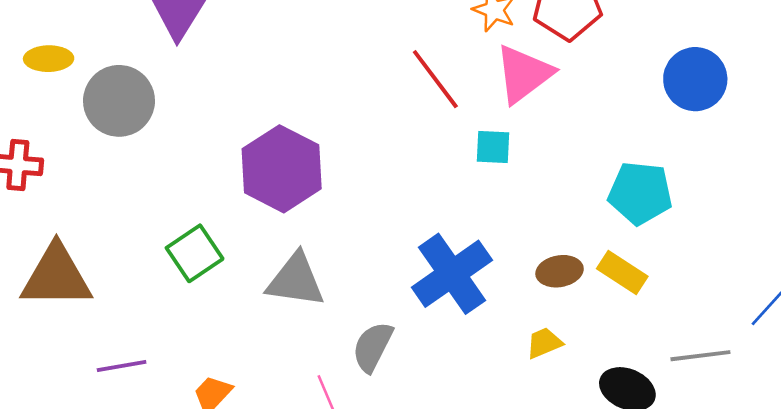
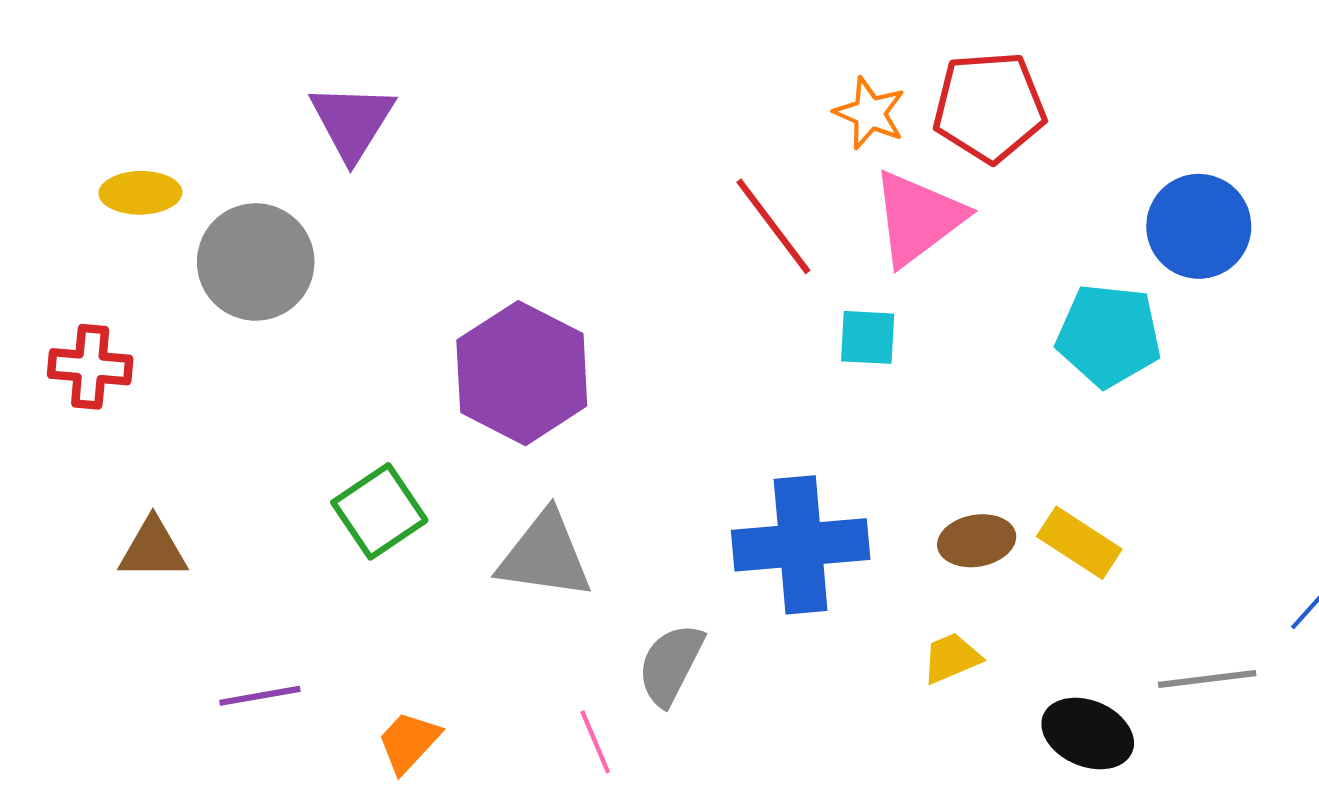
cyan pentagon: (640, 193) -> (1109, 335), moved
blue cross: (452, 274) -> (801, 545), turned 30
brown triangle: (56, 276) -> (153, 549), size x0.6

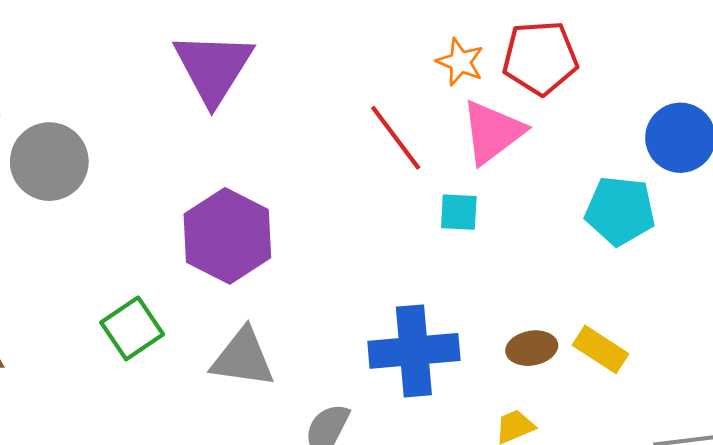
purple triangle: (352, 122) -> (213, 68), moved, size x1.4

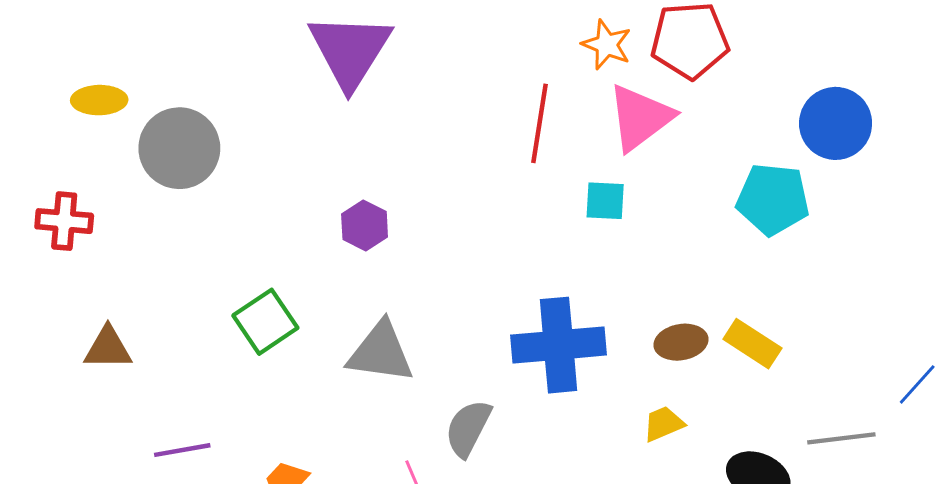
red line: (396, 138) -> (540, 123), turned 46
purple hexagon: (227, 236) -> (365, 225), size x0.5

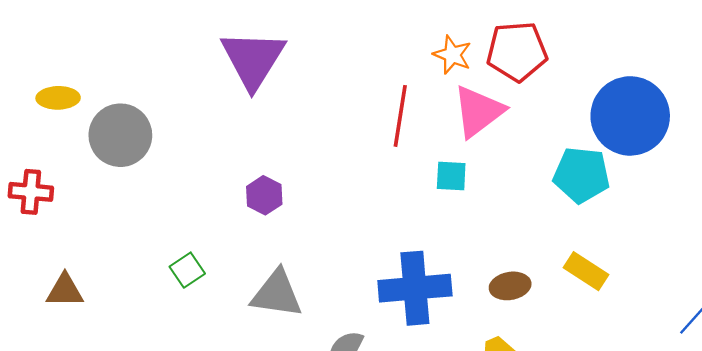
blue circle: (836, 123) -> (630, 116), size x1.4
green square: (265, 322) -> (187, 270), size x0.7
yellow rectangle: (752, 344) -> (586, 271), moved

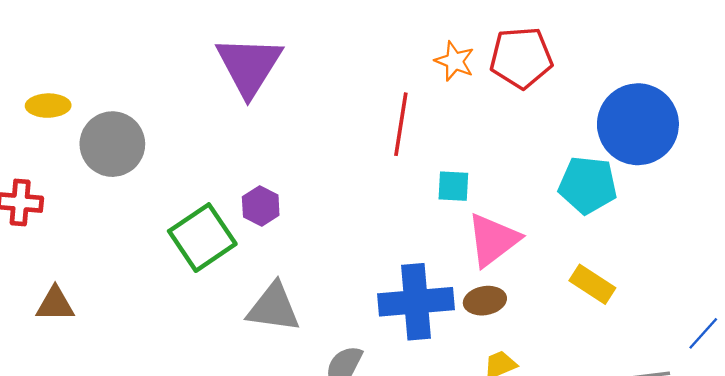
pink triangle: (478, 111) -> (493, 240), moved
green square: (187, 270) -> (202, 238), moved, size x1.8
brown ellipse: (510, 286) -> (485, 301), moved

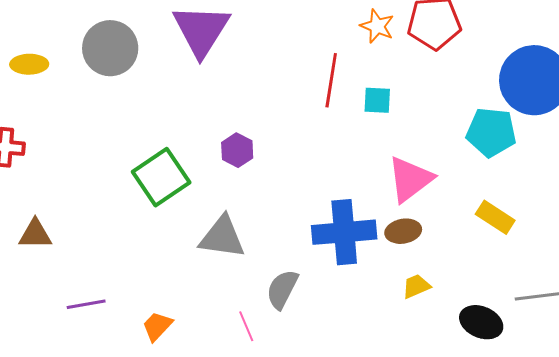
gray circle: (112, 144) -> (110, 48), moved
cyan square: (453, 186) -> (377, 100), moved
purple hexagon: (261, 206) -> (237, 150), moved

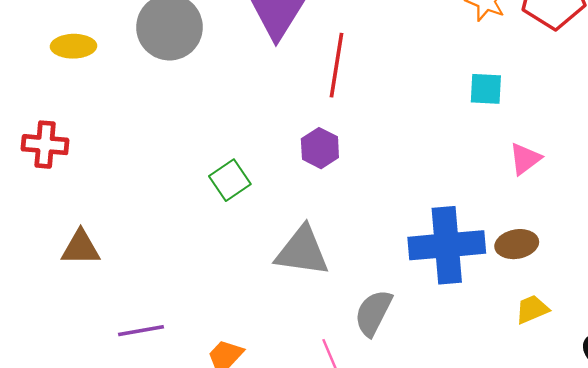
red line: (331, 80) -> (337, 65), moved
green square: (161, 177) -> (230, 180), size x0.6
pink triangle: (410, 179) -> (525, 159), moved, size x0.6

